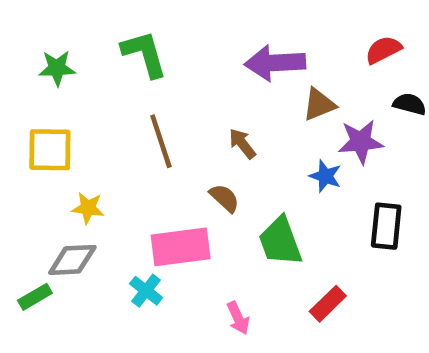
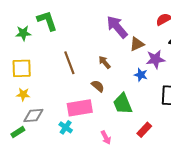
green L-shape: (144, 54) -> (47, 21), moved
purple arrow: (275, 63) -> (117, 27), turned 55
yellow star: (88, 208) -> (23, 94), moved

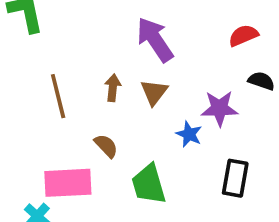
brown triangle: (137, 44) -> (154, 92), moved, turned -35
brown arrow: (104, 62) -> (113, 88), moved, turned 40

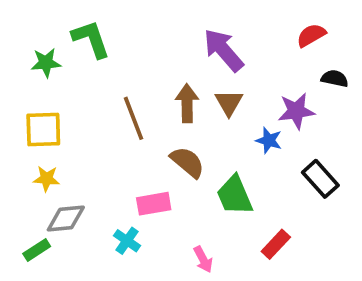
brown arrow: (113, 88) -> (187, 103), size x1.4
brown semicircle: (106, 146) -> (187, 162), size x1.4
black rectangle: (235, 178) -> (320, 179), turned -45
pink rectangle: (68, 183) -> (154, 204), size x0.7

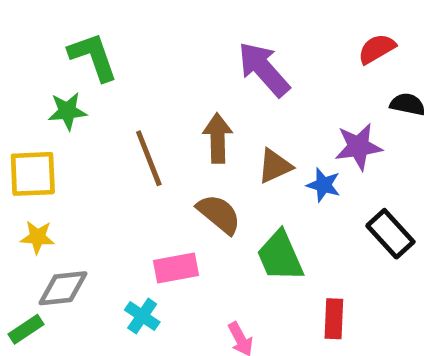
green star: (46, 63) -> (67, 111), moved
brown triangle: (229, 103) -> (275, 166), moved, turned 36
red rectangle: (276, 244) -> (334, 319), turned -40

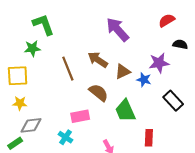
brown arrow: (218, 138) -> (98, 60), turned -54

